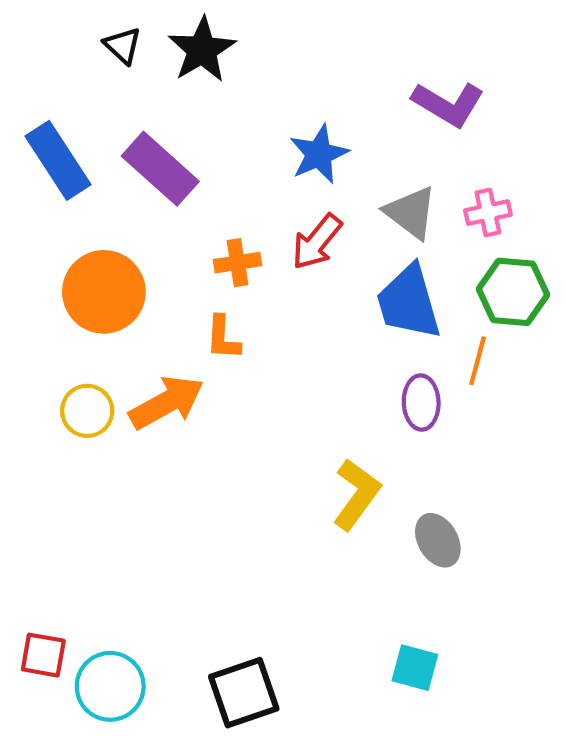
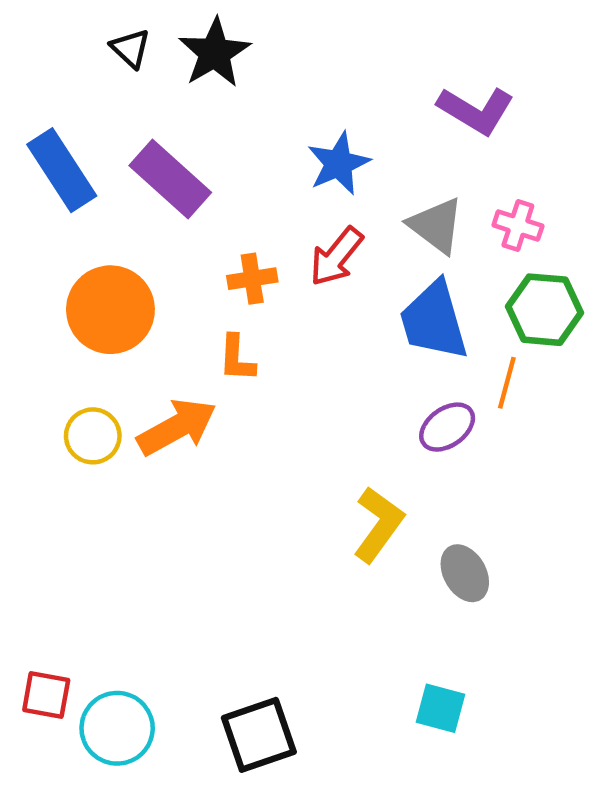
pink cross: (488, 213) -> (518, 226), turned 30
purple ellipse: (421, 402) -> (447, 427), turned 56

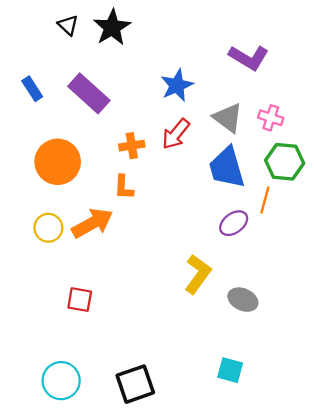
blue rectangle: (62, 170) -> (32, 89), size x0.6
gray ellipse: (465, 573) -> (243, 300), turned -36
red square: (46, 695) -> (80, 300), moved

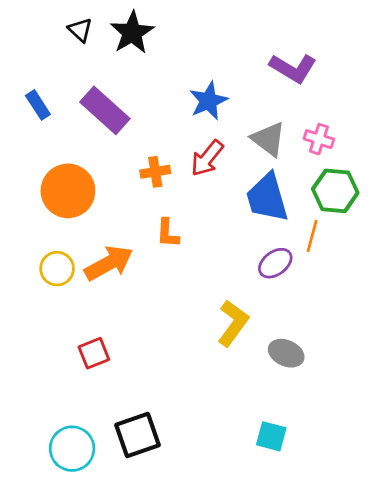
orange L-shape: (124, 187) -> (168, 233), moved
red square: (80, 300) -> (94, 353), turned -32
black square: (135, 384) -> (138, 435), moved

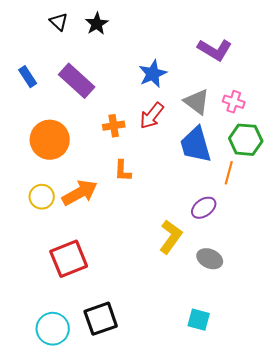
black star: (132, 33) -> (97, 24), size x0.7
purple ellipse: (275, 263) -> (204, 208), moved
red square: (94, 353) -> (69, 259), size x1.6

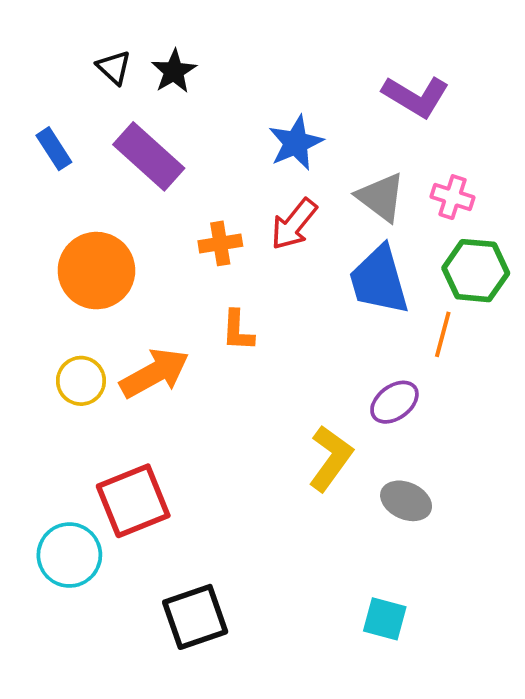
black triangle: (59, 22) -> (114, 67), moved
black star: (97, 24) -> (174, 71), moved
cyan circle: (53, 329) -> (69, 555), moved

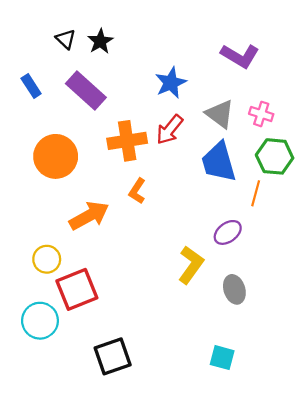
orange cross: (220, 243) -> (127, 141), size x1.6
orange L-shape: (238, 331) -> (137, 191), turned 30
yellow circle: (81, 381) -> (47, 259), moved
gray ellipse: (406, 501) -> (234, 289), turned 48

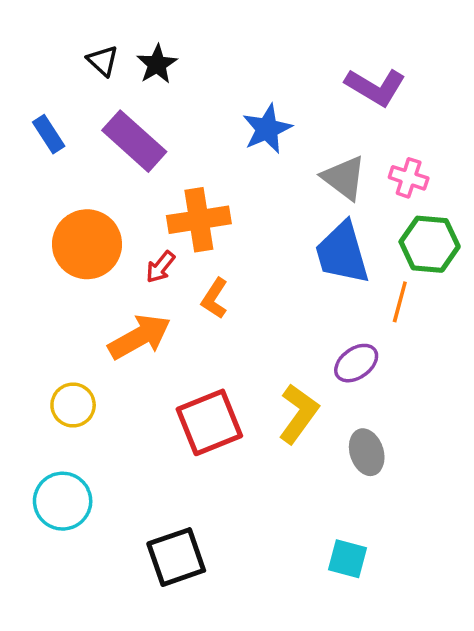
red arrow: (170, 130) -> (160, 267), moved, size x0.7
red square: (77, 289) -> (209, 422), moved

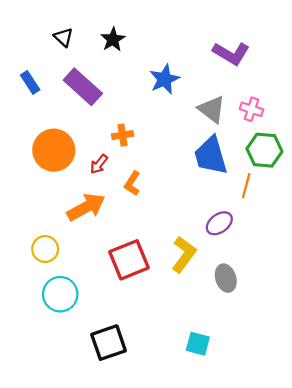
black star: (157, 64) -> (113, 39), moved
orange cross: (199, 220) -> (123, 135), size x0.6
cyan circle: (63, 501) -> (60, 294), moved
cyan square: (347, 559) -> (198, 344), moved

